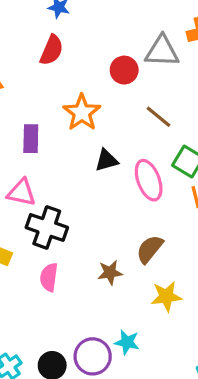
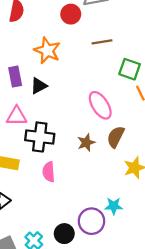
brown line: (158, 117) -> (102, 42), turned -36
black triangle: (106, 160) -> (39, 86), moved
pink ellipse: (149, 180) -> (100, 105), moved
brown star: (110, 273) -> (86, 143), moved

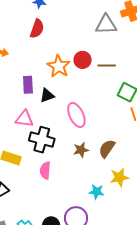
red circle: (71, 14) -> (83, 60), moved
pink ellipse: (100, 105) -> (76, 115), moved
cyan star: (114, 206) -> (97, 192), moved

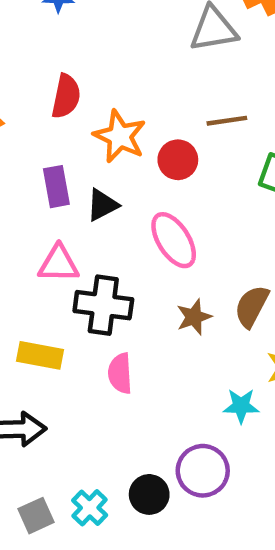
red semicircle: (37, 29) -> (66, 96), moved
red circle: (83, 60) -> (178, 160), moved

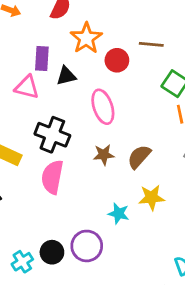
pink triangle: (59, 264) -> (27, 87), moved
pink semicircle: (120, 373) -> (52, 177), size x1.4
cyan cross: (90, 508) -> (22, 262), moved

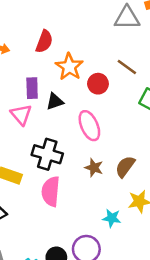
brown line: (151, 44) -> (127, 67), turned 36
pink triangle: (27, 87) -> (21, 114), turned 40
brown star: (104, 155) -> (94, 168), turned 30

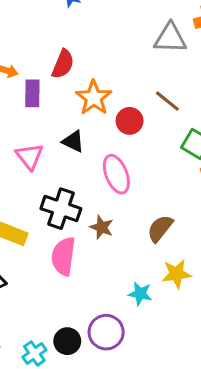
purple rectangle: (32, 88) -> (32, 93), moved
black triangle: (55, 101) -> (73, 141), turned 42
brown star: (94, 168) -> (102, 227), moved

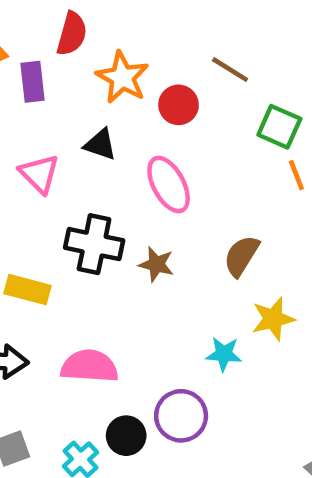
pink semicircle: (63, 256) -> (89, 366), moved, turned 93

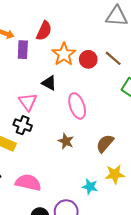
red circle: (179, 105) -> (88, 59), moved
pink triangle: (39, 174) -> (28, 102), moved
black cross: (94, 244) -> (23, 125), moved, size x0.7

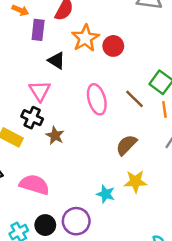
brown line: (113, 58) -> (134, 99), moved
black triangle: (49, 83) -> (57, 61), moved
brown star: (66, 141) -> (55, 136), moved

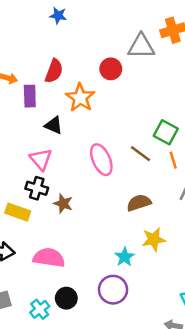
red circle: (113, 46) -> (111, 69), moved
brown semicircle: (126, 145) -> (139, 203), turned 35
cyan star: (106, 194) -> (125, 257), turned 30
purple circle: (76, 221) -> (113, 290), moved

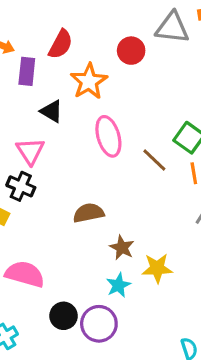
pink ellipse: (101, 160) -> (108, 136), moved
brown semicircle: (139, 203) -> (89, 213), moved
brown star: (63, 204) -> (122, 248), moved
black circle: (66, 298) -> (64, 316), moved

